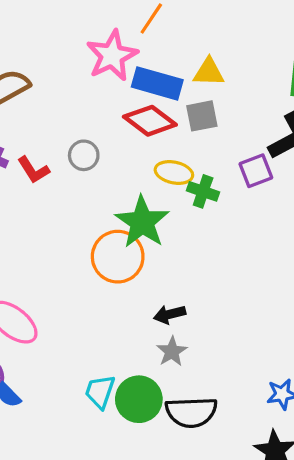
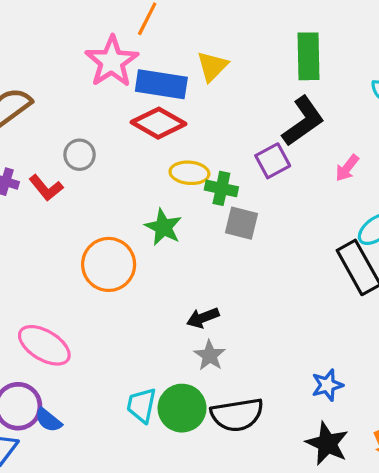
yellow triangle: (209, 72) -> (212, 66), turned -40
gray square: (202, 116) -> (241, 223), moved, turned 32
gray circle: (84, 155) -> (80, 155), moved
green star: (142, 222) -> (163, 227), size x0.7
orange circle: (118, 257) -> (109, 264), moved

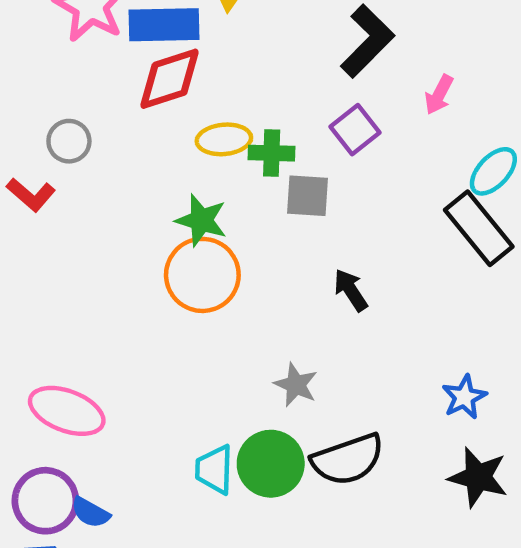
red diamond: (159, 123) -> (170, 79), turned -38
purple square: (273, 161) -> (355, 130), moved
orange circle: (109, 264) -> (202, 275), moved
black arrow: (203, 318) -> (351, 290), moved, turned 88

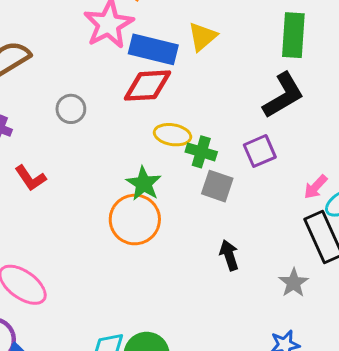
pink arrow: (439, 95) -> (316, 187), moved
red L-shape: (31, 195) -> (30, 178), moved
gray star: (296, 385) -> (294, 283), moved

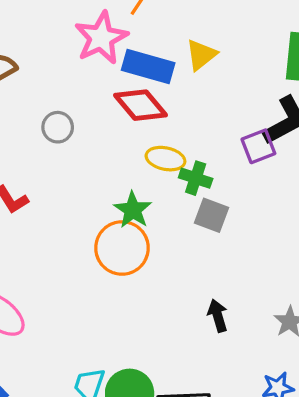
red diamond: (147, 86) -> (141, 105), turned 51
purple square: (260, 151) -> (258, 146), moved
black arrow: (229, 255) -> (218, 316), moved

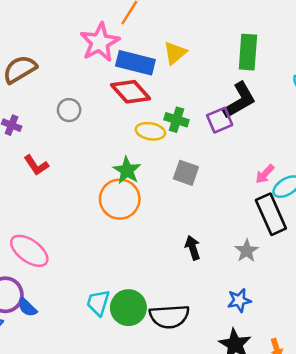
green cross: (196, 178) -> (177, 120), moved

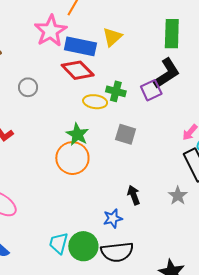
blue star: (239, 300) -> (113, 218), moved

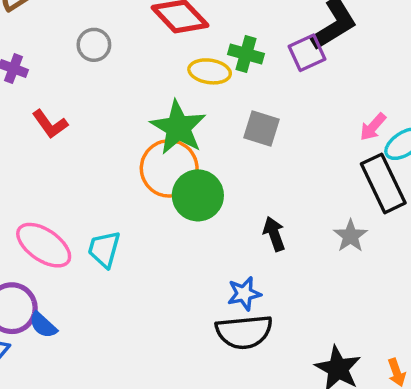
green star: (77, 134) -> (178, 128), size x1.4
blue star: (113, 218) -> (244, 294), moved
cyan trapezoid: (59, 243) -> (104, 249), moved
green circle: (83, 246) -> (198, 195), moved

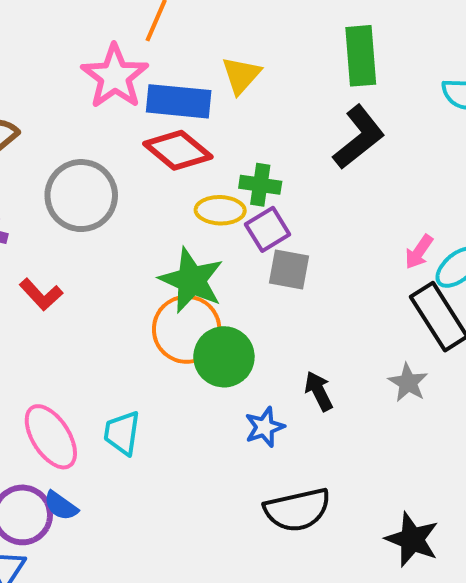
gray circle: (94, 45) -> (81, 196), size x1.8
purple square: (307, 53) -> (268, 229), moved
pink ellipse: (44, 245) -> (51, 437), turned 30
blue star: (244, 294) -> (265, 427), moved
blue semicircle: (43, 325) -> (61, 506), moved

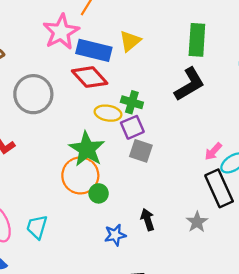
green circle: (224, 357) -> (99, 193), size x0.6

